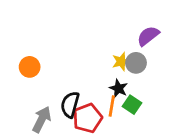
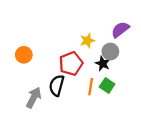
yellow star: (121, 62) -> (87, 41), moved
black star: (118, 88) -> (103, 64), moved
red pentagon: (88, 118) -> (71, 64), moved

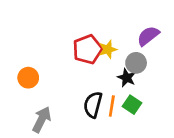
orange circle: (24, 55) -> (28, 78), moved
red pentagon: (71, 64) -> (88, 49), moved
black semicircle: (57, 85) -> (93, 105), moved

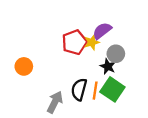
purple semicircle: (148, 36) -> (102, 31), moved
green square: (132, 105) -> (112, 89), size x1.5
gray arrow: (42, 119) -> (55, 102), moved

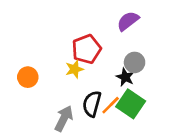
purple semicircle: (102, 31) -> (128, 21), moved
yellow star: (92, 42) -> (74, 69), moved
orange line: (95, 91) -> (111, 105), turned 36

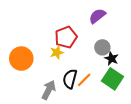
orange circle: (28, 77) -> (21, 59), size x1.5
black star: (125, 77) -> (112, 59), moved
green square: (131, 104) -> (113, 79), moved

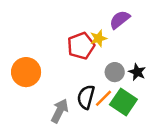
gray circle: (102, 47) -> (115, 72), moved
yellow star: (57, 52) -> (98, 38), moved
green square: (113, 79) -> (123, 102), moved

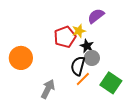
black star: (137, 72) -> (87, 46), moved
black semicircle: (86, 97) -> (78, 66), moved
green square: (123, 102) -> (111, 83), moved

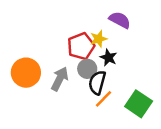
purple semicircle: (96, 16) -> (120, 20), turned 66
gray circle: (92, 58) -> (87, 69), moved
gray arrow: (48, 89) -> (60, 79), moved

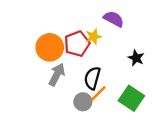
black star: (109, 58) -> (136, 58), moved
gray circle: (87, 69) -> (83, 102), moved
orange circle: (26, 73) -> (50, 47), moved

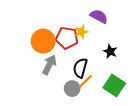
red pentagon: (77, 44) -> (67, 38), turned 30
black star: (136, 58) -> (110, 51), moved

